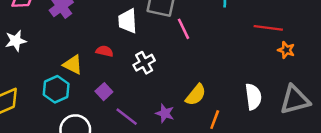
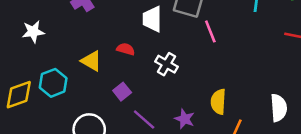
white cross: (144, 63) -> (166, 64), turned -35
cyan hexagon: (56, 89) -> (53, 83), moved
yellow semicircle: (196, 95) -> (218, 102), turned 140

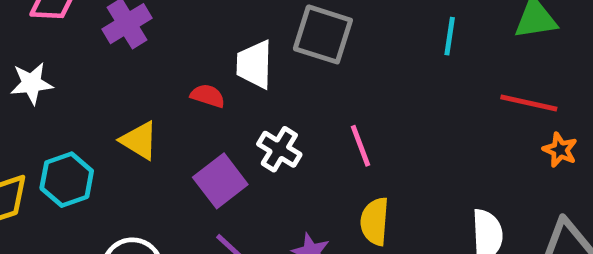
pink line: (210, 31) -> (360, 146), moved
red semicircle: (126, 49) -> (208, 96), moved
purple square: (122, 92) -> (220, 181), moved, size x1.5

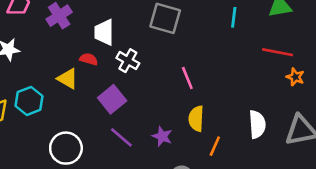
white trapezoid: (254, 65) -> (104, 32), moved
red semicircle: (208, 96) -> (89, 59), moved
white cross: (279, 149) -> (128, 61), moved

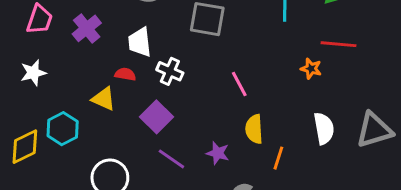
orange star: (295, 77) -> (311, 69), moved

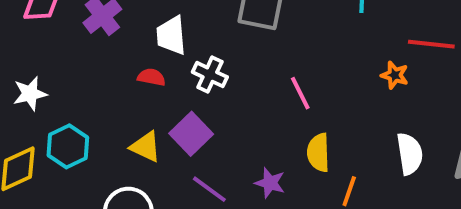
white star: (33, 73) -> (30, 94), moved
yellow triangle: (104, 99) -> (146, 147), moved

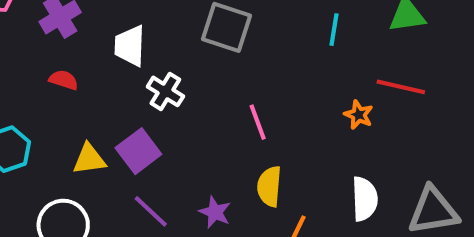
red semicircle: (151, 77) -> (64, 80), moved
yellow triangle: (146, 147) -> (89, 159), turned -40

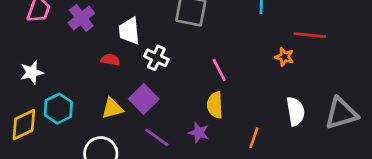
red semicircle: (64, 80) -> (110, 60), moved
yellow semicircle: (269, 186) -> (215, 105), moved

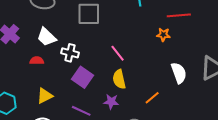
white trapezoid: (129, 31) -> (47, 37), turned -30
purple square: (144, 99) -> (83, 77), moved
orange line: (254, 138) -> (152, 98), turned 42

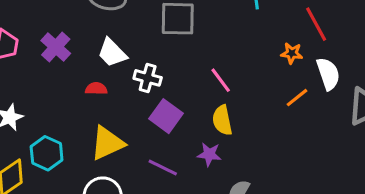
red line: (179, 15) -> (316, 24), turned 65
white semicircle: (179, 73) -> (328, 74), moved
yellow triangle: (45, 96) -> (107, 143), size x1.4
orange line: (152, 98) -> (297, 98), moved

